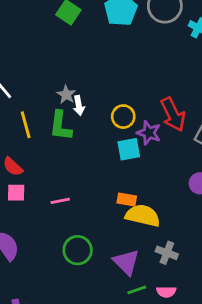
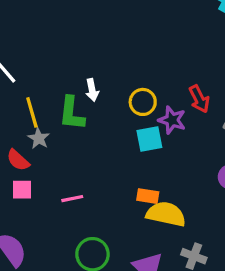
gray star: (66, 95) -> (39, 138), moved
red arrow: (173, 114) -> (199, 99), size x0.7

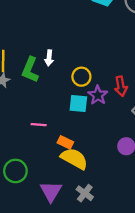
pink line: (72, 199) -> (39, 125), moved

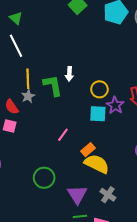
green L-shape: (30, 70) -> (53, 85), turned 150
pink line: (39, 125) -> (63, 135), turned -56
orange rectangle: (65, 142) -> (88, 150), turned -64

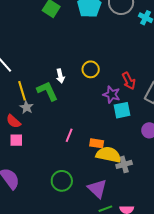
yellow circle: (99, 89) -> (91, 69), moved
cyan square: (98, 114) -> (122, 110), moved
orange rectangle: (88, 150) -> (97, 143), turned 64
gray cross: (108, 195) -> (124, 164), moved, turned -35

